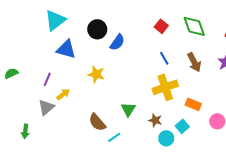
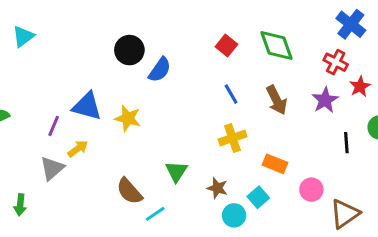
cyan triangle: (55, 20) -> (23, 36), moved, size x0.7
blue triangle: (66, 49) -> (87, 106), moved
yellow cross: (165, 87) -> (233, 138), size x0.7

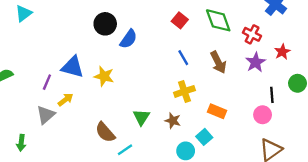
red cross: (336, 62) -> (252, 34), moved
brown star: (217, 188) -> (173, 121), moved
pink circle: (311, 190) -> (263, 115), moved

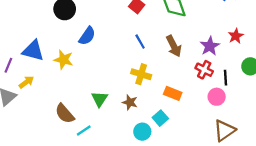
red cross: (252, 34) -> (204, 70), moved
blue semicircle: (128, 39) -> (87, 36), moved
yellow cross: (184, 91) -> (141, 74), turned 36

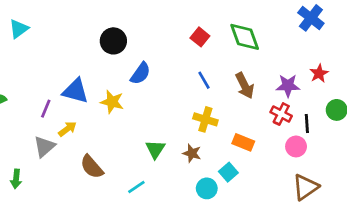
purple star: (210, 46) -> (288, 86), turned 30
brown semicircle: (65, 114) -> (92, 167), moved

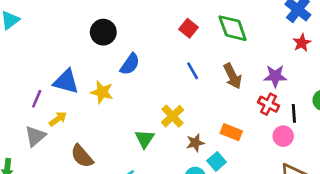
red star: (319, 73) -> (302, 43), moved
yellow cross: (205, 119) -> (173, 116), moved, turned 30
brown star: (192, 153) -> (195, 143), moved, turned -30

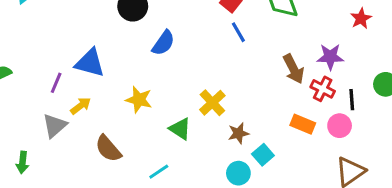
blue line: (193, 71) -> (238, 32), moved
brown arrow: (233, 76) -> (294, 69), moved
yellow star: (102, 92) -> (139, 100), moved
orange rectangle: (231, 132) -> (303, 124), moved
green triangle: (145, 139) -> (180, 129), turned -30

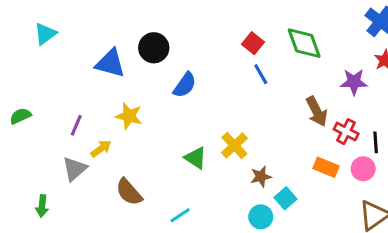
purple star: (330, 57) -> (354, 82), moved
blue triangle: (90, 63) -> (110, 63), moved
yellow star: (139, 100) -> (129, 116), moved
green triangle: (180, 129) -> (196, 158), moved

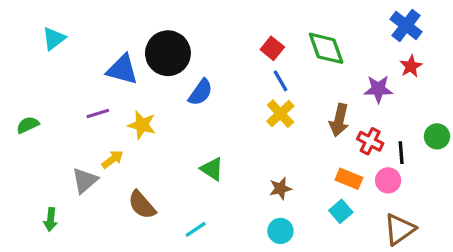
black circle: (154, 48) -> (168, 53), size x1.4
brown arrow: (317, 111) -> (339, 120), turned 40
purple line: (76, 125) -> (98, 114), moved, turned 50
yellow cross: (234, 145) -> (280, 114), moved
cyan square: (286, 198) -> (341, 211), moved

